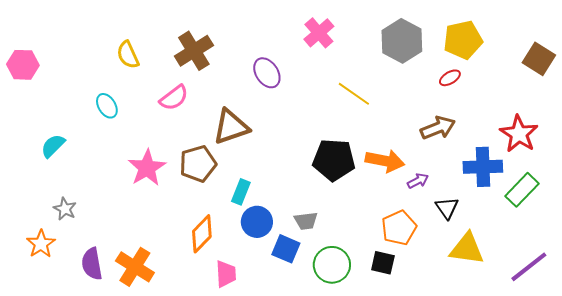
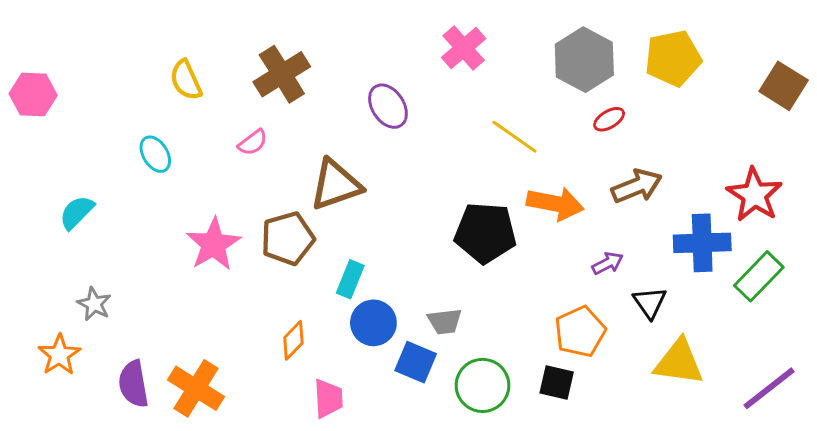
red ellipse: (450, 78) -> (609, 119), moved
pink semicircle: (174, 98) -> (253, 143), size x0.7
orange arrow: (385, 161) -> (555, 204), moved
orange diamond: (202, 234) -> (293, 340), size x0.7

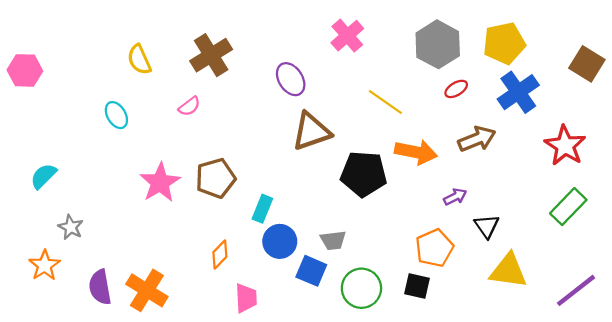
brown triangle: (336, 185) -> (311, 131), moved
cyan semicircle: (77, 212) -> (43, 176), moved
blue cross: (702, 243) -> (518, 92), moved, turned -33

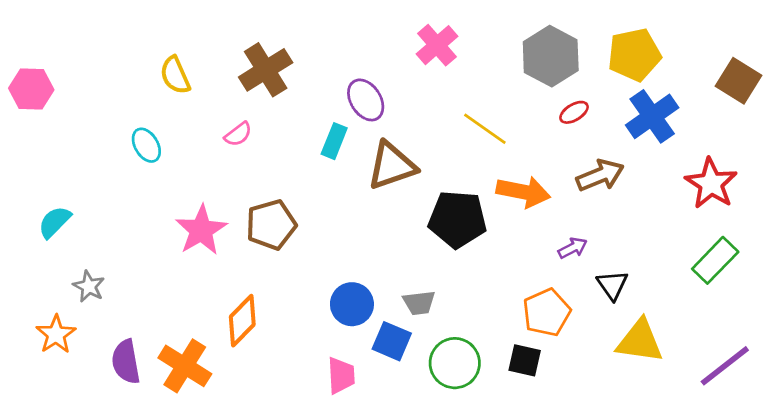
cyan rectangle: (262, 209) -> (334, 141), moved
orange diamond: (220, 254) -> (242, 321), moved, size x1.4
pink trapezoid: (246, 298) -> (341, 375), moved

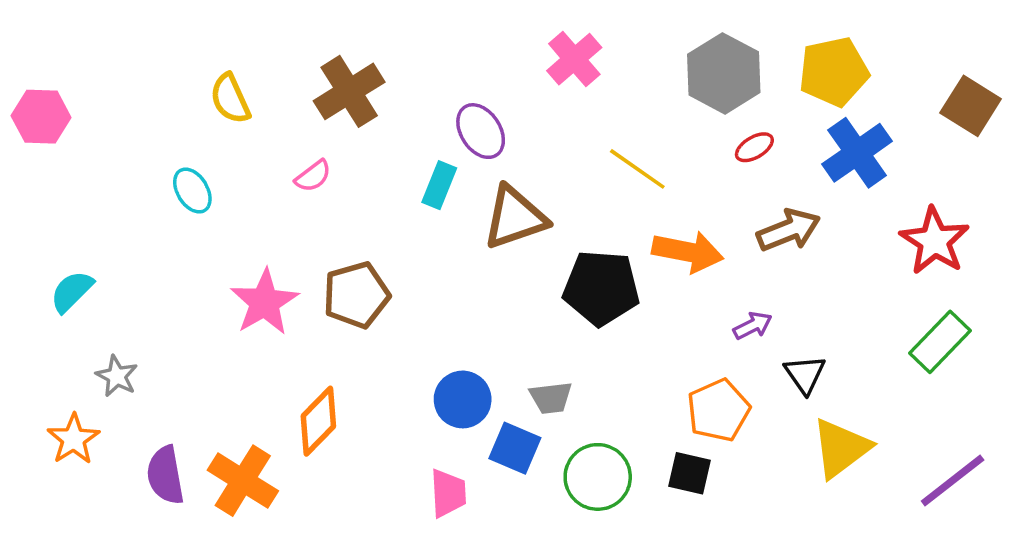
yellow triangle: (640, 341) -> (841, 448), turned -45

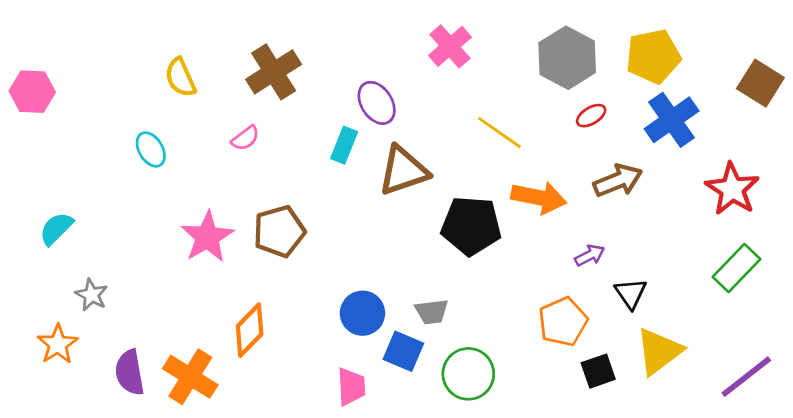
black square: (690, 473) -> (598, 371), moved, turned -32

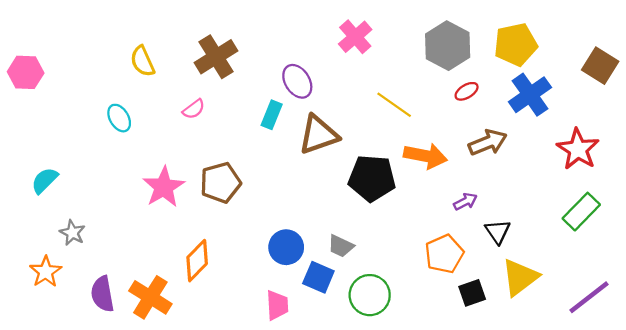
gray trapezoid: (432, 312) -> (341, 246), turned 32

